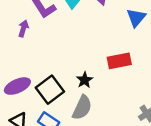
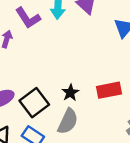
red rectangle: (119, 61) -> (109, 90), moved

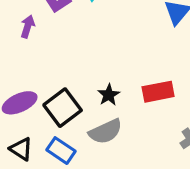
gray semicircle: (68, 121) -> (106, 131), turned 40

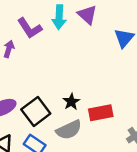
red rectangle: (158, 92) -> (101, 113), moved

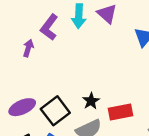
purple L-shape: (30, 28) -> (49, 27), turned 70

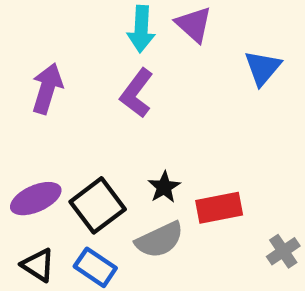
purple L-shape: (49, 27) -> (137, 93), moved
purple arrow: (28, 48) -> (47, 89), size x1.5

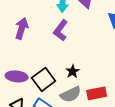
purple ellipse: (36, 199) -> (17, 76), turned 30
red rectangle: (219, 208) -> (97, 93), moved

